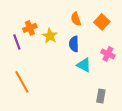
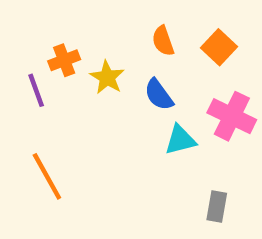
blue semicircle: (74, 44) -> (159, 95), turned -35
pink cross: (108, 54) -> (232, 116), size x1.5
cyan triangle: (84, 65) -> (180, 140), turned -42

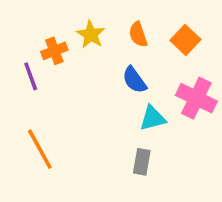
yellow star: (107, 77) -> (91, 34), moved
gray rectangle: (217, 206) -> (142, 162), moved

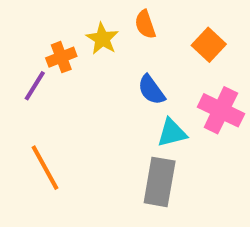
orange semicircle: (138, 34) -> (145, 24), moved
purple line: (31, 76) -> (35, 86), turned 52
gray rectangle: (142, 162) -> (160, 182), size x1.6

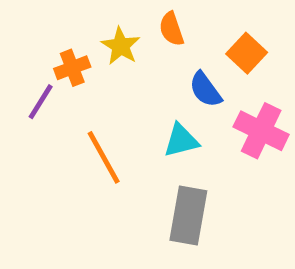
blue semicircle: (151, 90) -> (205, 90), moved
cyan triangle: (172, 133) -> (181, 140), moved
orange line: (45, 168) -> (104, 157), moved

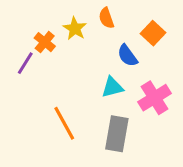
orange cross: (72, 68) -> (45, 42), turned -30
pink cross: (261, 131) -> (154, 98), moved, turned 32
orange line: (104, 157) -> (64, 123), moved

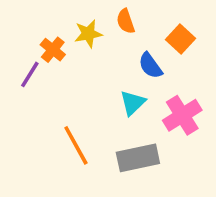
yellow star: (75, 29) -> (88, 34), turned 30
cyan triangle: (112, 87) -> (133, 103), turned -30
gray rectangle: (117, 134) -> (138, 158), turned 68

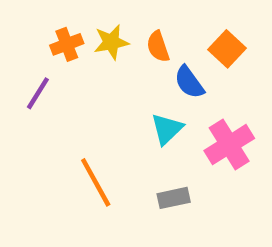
orange semicircle: (126, 21) -> (158, 47), moved
orange cross: (53, 50) -> (67, 44), moved, turned 30
gray rectangle: (138, 158) -> (174, 198), size x0.6

